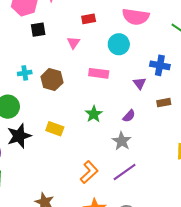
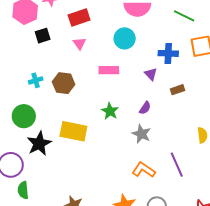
red rectangle: (89, 19) -> (79, 17), moved, size x1.5
yellow rectangle: (55, 129) -> (73, 131), size x1.5
orange L-shape: (89, 172) -> (144, 170), moved, turned -95
purple line: (125, 172) -> (177, 165), moved, turned -70

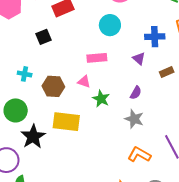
black square: (43, 36) -> (44, 37), moved
pink triangle: (79, 43) -> (84, 82), moved, turned -32
cyan cross: (36, 80) -> (25, 74), turned 32
brown hexagon: (64, 83) -> (53, 86), moved

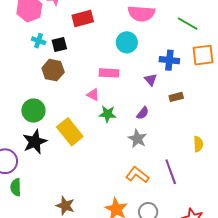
cyan cross: (25, 74) -> (39, 41), moved
brown hexagon: (53, 86) -> (53, 70), moved
green star: (101, 99) -> (107, 114), turned -30
green circle: (16, 110) -> (33, 111), moved
yellow rectangle: (66, 122) -> (70, 132), turned 36

